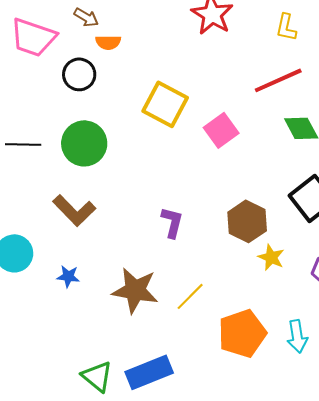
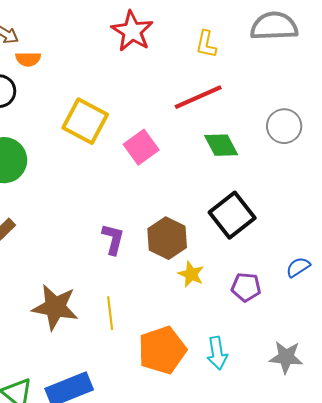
purple L-shape: (172, 222) -> (113, 239), moved
yellow line: (190, 296) -> (110, 313), turned -52

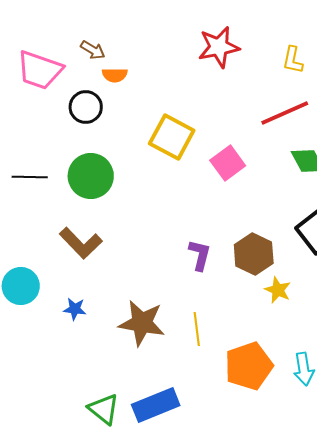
red star: (132, 31) -> (219, 47), turned 30

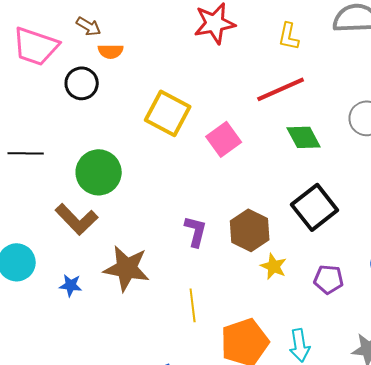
green circle: (91, 176) -> (99, 172), moved
brown star: (142, 323) -> (127, 268), moved

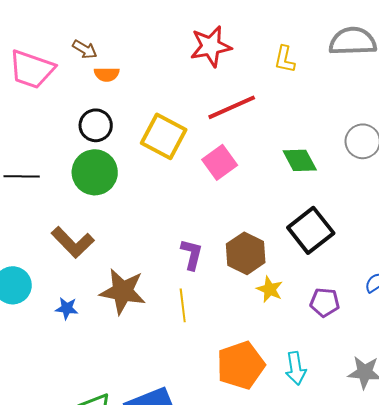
black circle: (82, 83) -> (96, 125), moved
red line: (281, 89) -> (232, 107), moved
green circle: (99, 172) -> (95, 172), moved
yellow line: (193, 305) -> (183, 305), moved

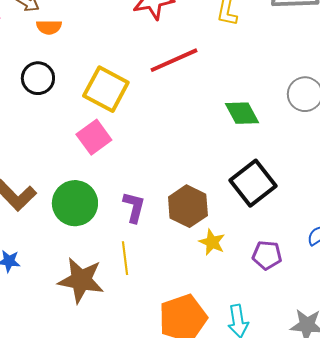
pink square: (220, 162) -> (94, 137), moved
green circle: (95, 172) -> (75, 203), moved
brown star: (123, 291) -> (81, 280), moved

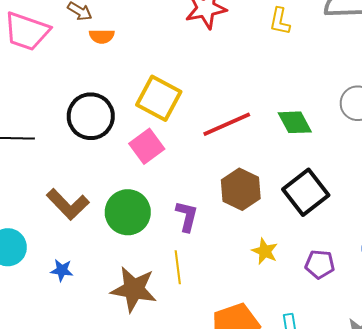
red line: (174, 60) -> (227, 124), moved
black circle: (38, 78) -> (91, 116), moved, size x1.4
brown hexagon: (188, 206) -> (241, 189), moved

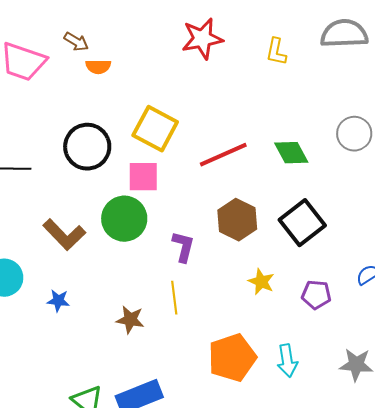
pink square: (147, 146) -> (143, 177), turned 36
green circle: (128, 212) -> (124, 219), moved
brown star: (134, 289) -> (130, 320), size x0.6

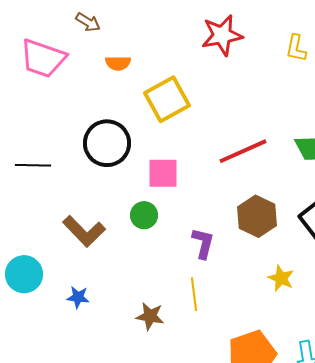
brown arrow: (76, 42) -> (88, 22), moved
yellow square: (155, 129) -> (167, 99), moved, turned 33
green circle: (124, 219) -> (144, 215), size x0.6

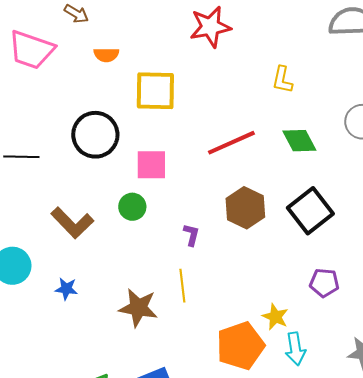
yellow L-shape: (296, 48) -> (282, 80), moved
yellow square: (167, 99) -> (155, 91), turned 30
purple L-shape: (203, 243) -> (191, 235), size x0.7
yellow star: (281, 278) -> (275, 317), moved
brown star: (150, 316) -> (138, 308), size x1.4

